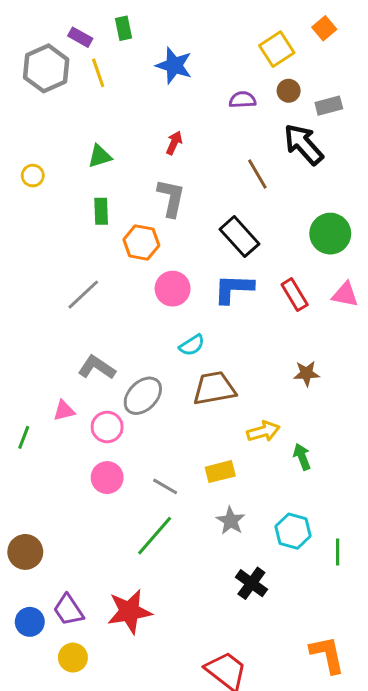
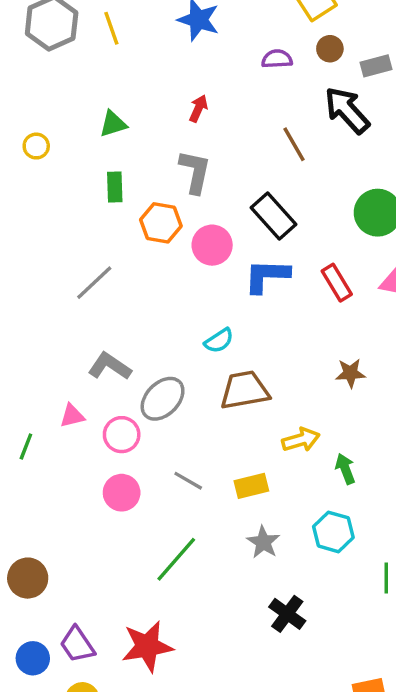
pink circle: (173, 289) -> (212, 245), moved
gray line: (165, 486) -> (188, 481), moved
cyan hexagon: (293, 531) -> (333, 532), moved

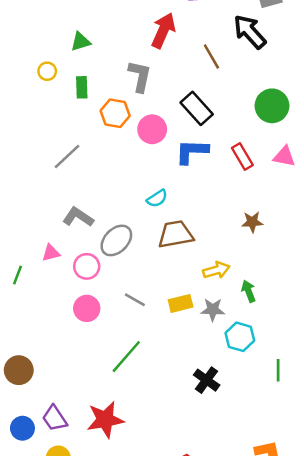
red arrow: (198, 108) -> (163, 30), moved, size x1.8
yellow circle: (36, 146) -> (47, 71), moved
gray star: (263, 542) -> (213, 310), moved, turned -30
black cross: (287, 614) -> (207, 380), moved

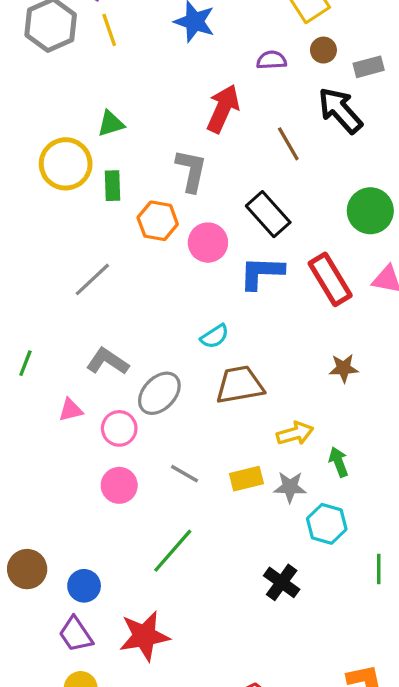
yellow circle: (47, 71) -> (66, 164), size x2.0
red rectangle: (242, 156) -> (330, 279), size x1.4
green line: (18, 275) -> (25, 363), moved
blue circle: (22, 428) -> (84, 586), moved

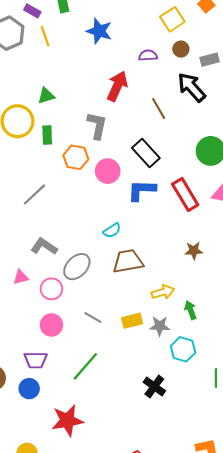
purple trapezoid: (76, 634) -> (36, 360), moved, turned -55

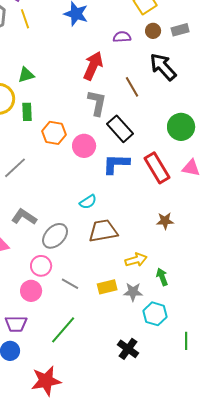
gray rectangle: (210, 60) -> (180, 30), moved
gray L-shape: (97, 125) -> (97, 103), moved
pink circle: (51, 289) -> (41, 266), moved

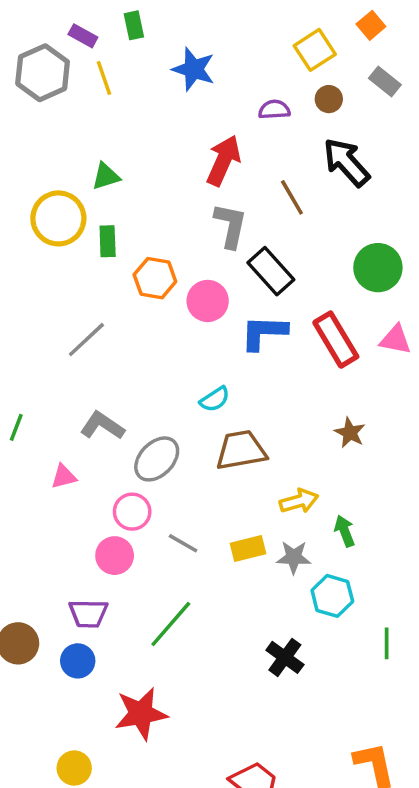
gray rectangle: (180, 30) -> (385, 81), moved, turned 54
brown star: (165, 221) -> (350, 433), turned 30

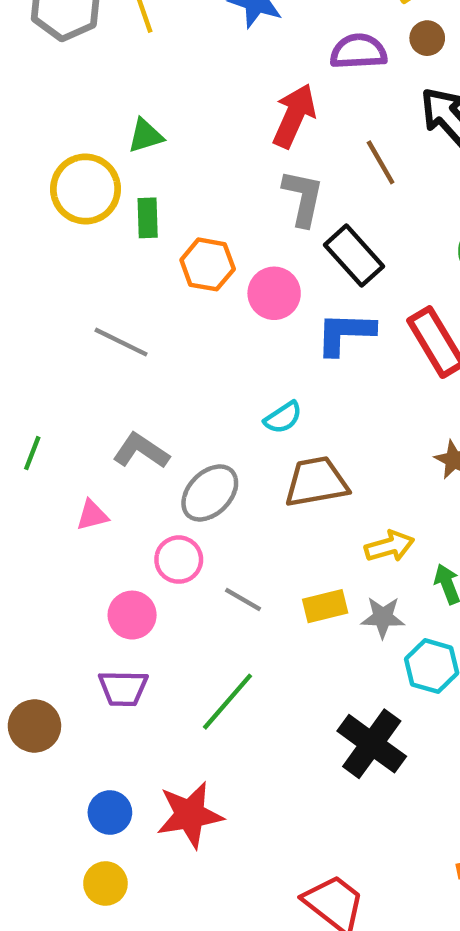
purple semicircle: (274, 110) -> (358, 51), size x1.4
gray line: (86, 340) -> (121, 342), turned 69
pink circle: (115, 556) -> (132, 615), moved
black cross: (285, 657) -> (372, 744), size x1.4
blue circle: (78, 661) -> (110, 813), moved

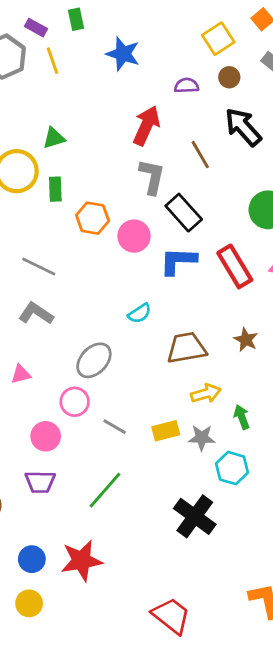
purple semicircle: (358, 51) -> (186, 86), size x0.7
gray L-shape: (141, 451) -> (36, 313), moved
brown trapezoid: (316, 482) -> (186, 348), moved

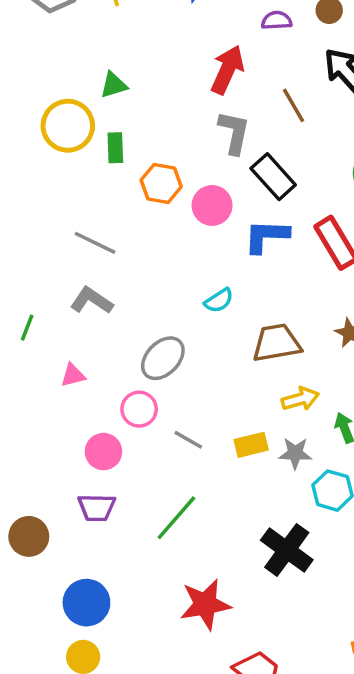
blue circle: (32, 559) -> (86, 603), size x1.4
red star: (82, 561) -> (205, 604), moved

